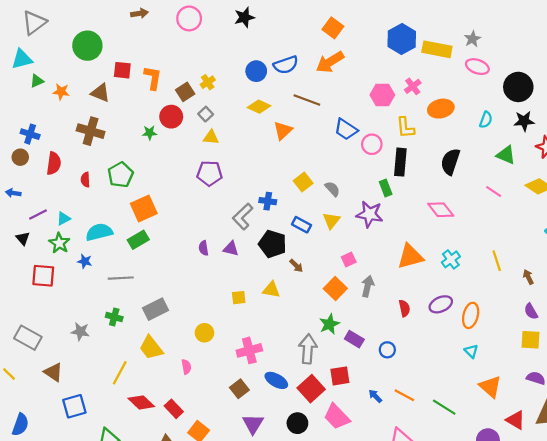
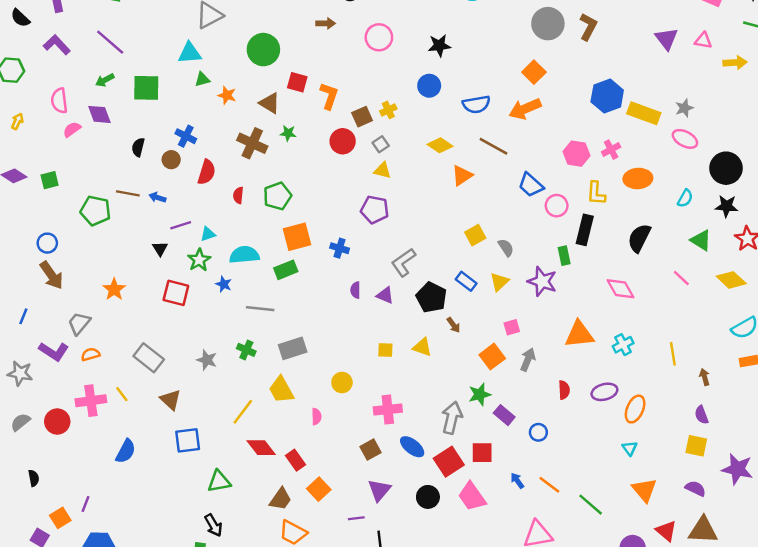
blue circle: (256, 71) -> (429, 86), moved
green star: (149, 133) -> (288, 133), moved
blue cross: (268, 201) -> (340, 248), moved

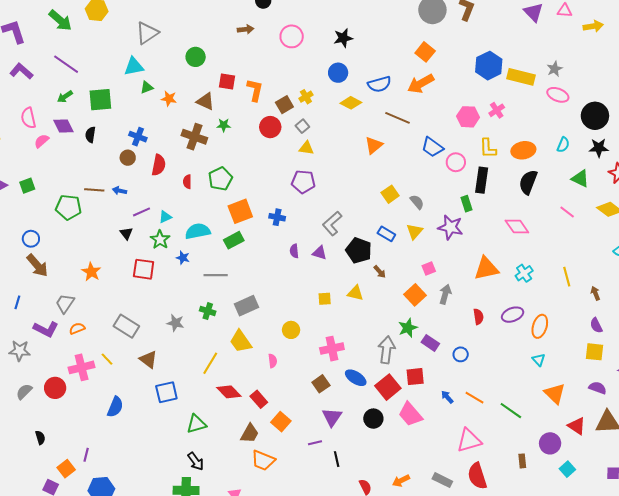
green circle: (263, 50) -> (196, 57), size x0.7
yellow diamond: (440, 145) -> (351, 103), moved
black semicircle: (138, 147) -> (90, 135), moved
orange ellipse: (638, 179) -> (523, 150), moved

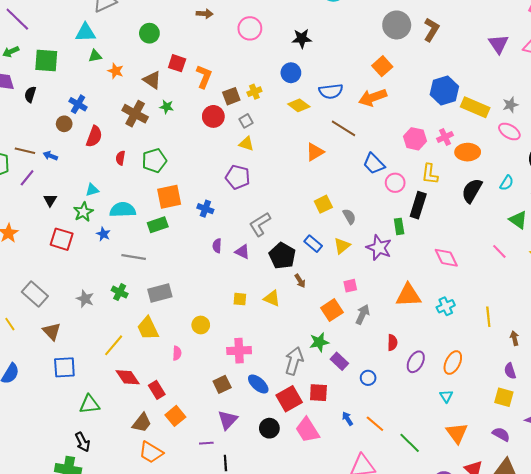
orange ellipse: (523, 150) -> (468, 152), moved
black semicircle: (528, 182) -> (472, 191), moved
purple line: (142, 212) -> (27, 178), moved, turned -36
purple ellipse: (513, 315) -> (416, 362), moved, turned -50

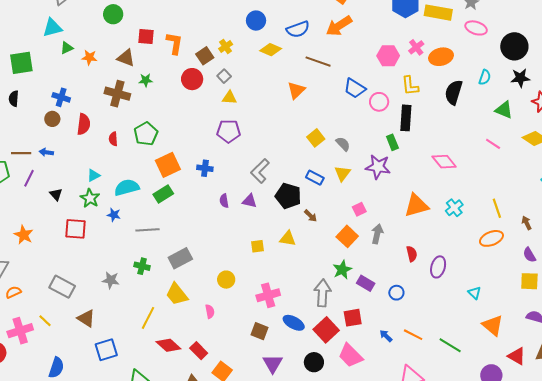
orange ellipse: (453, 363) -> (491, 238), moved, turned 55
brown square: (222, 384) -> (259, 331), turned -30

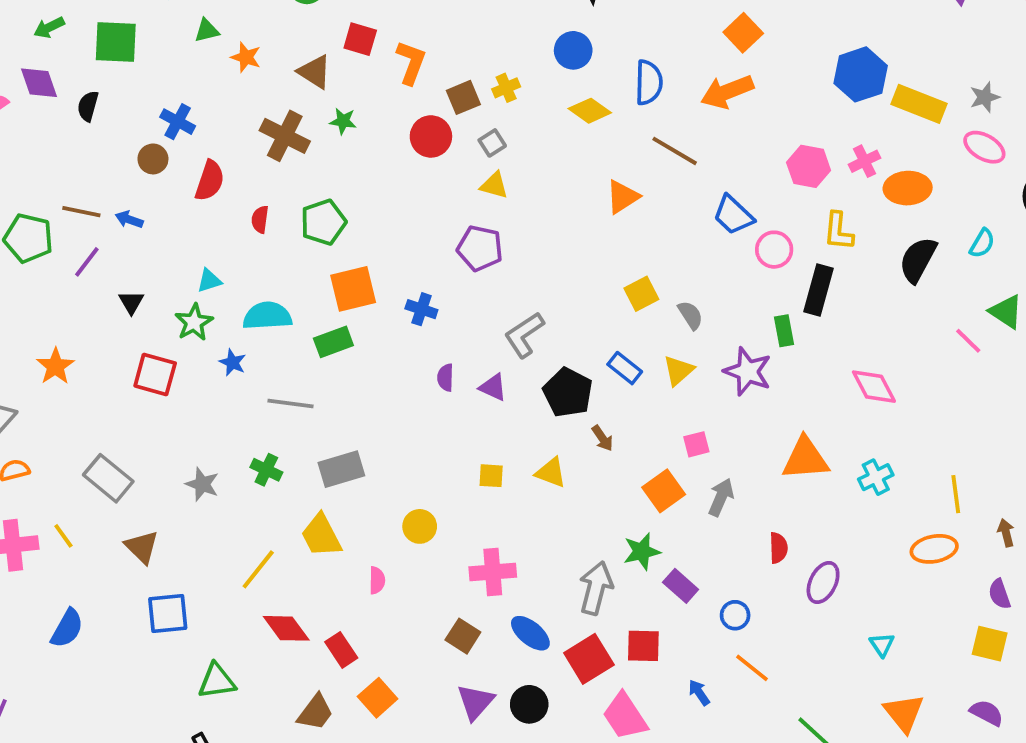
blue semicircle: (298, 29) -> (649, 83), turned -80
pink line: (493, 144) -> (968, 341), moved
orange line: (413, 335) -> (752, 668), moved
black circle: (314, 362) -> (529, 704), moved

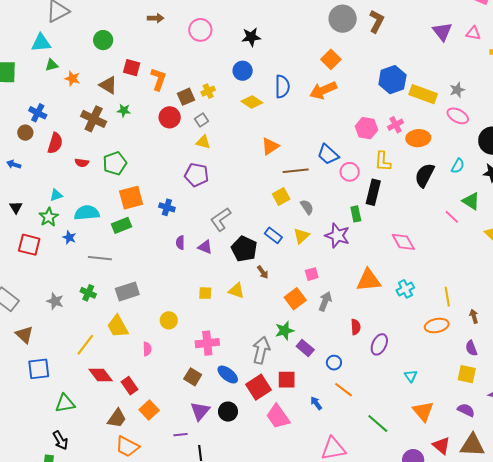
brown line: (675, 151) -> (296, 171), moved, turned -35
red semicircle: (260, 219) -> (82, 163), turned -88

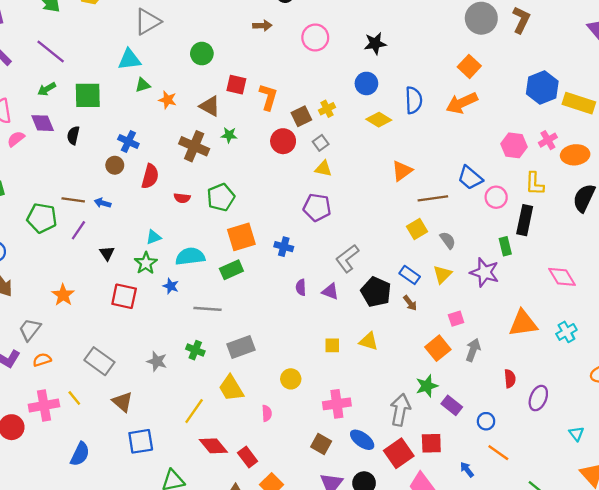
brown arrow: (263, 272) -> (410, 303), moved

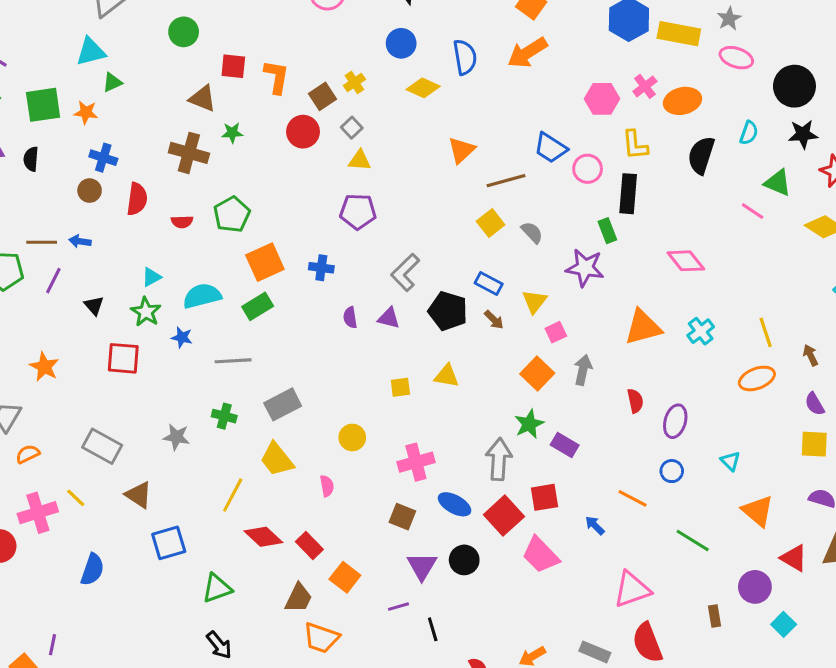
orange star: (168, 100) -> (86, 112), moved
yellow triangle: (442, 274) -> (534, 301), moved
blue circle: (486, 421) -> (672, 471), moved

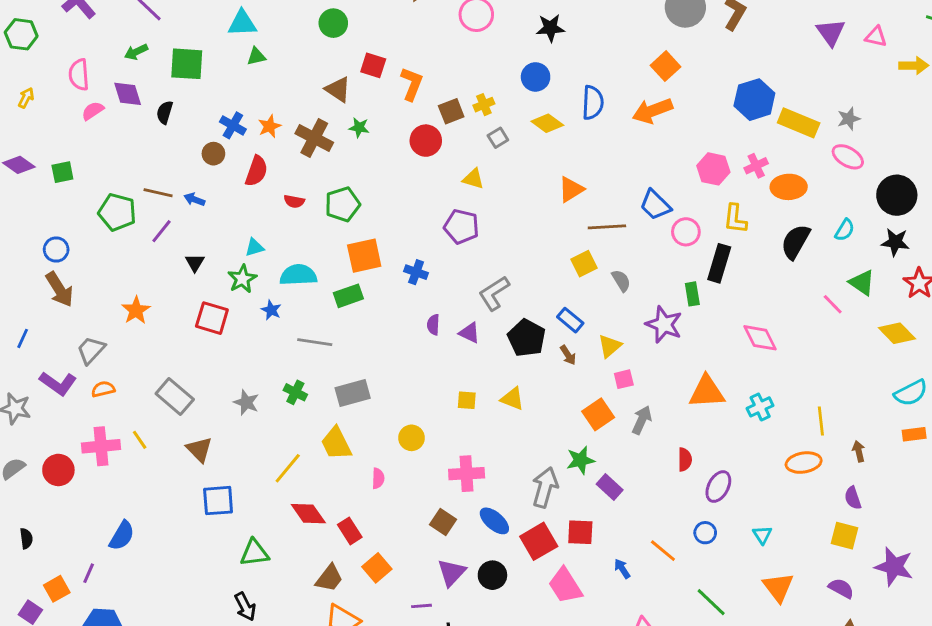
orange star: (86, 112) -> (270, 126), moved, turned 30
gray square: (352, 128) -> (498, 138), moved
blue semicircle: (92, 569) -> (122, 536), moved

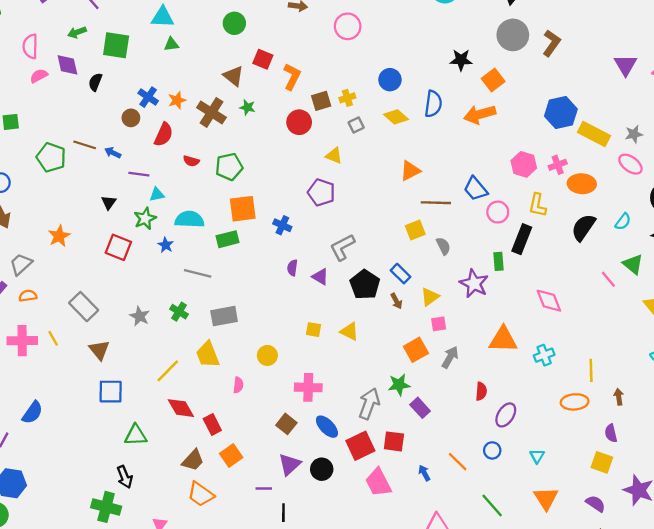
black star: (550, 28) -> (461, 60), moved
purple line: (162, 231) -> (139, 174), moved, turned 54

